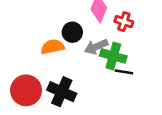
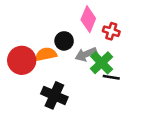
green cross: (113, 56) -> (102, 63), turned 30
red circle: (26, 90) -> (22, 60), moved

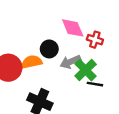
pink diamond: (88, 19) -> (73, 28), turned -45

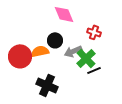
pink diamond: (73, 28) -> (64, 14), moved
black line: (95, 84) -> (94, 70), turned -32

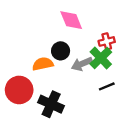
red cross: (94, 32) -> (107, 41), turned -32
red circle: (20, 56) -> (19, 90), moved
green cross: (86, 58) -> (101, 58), moved

